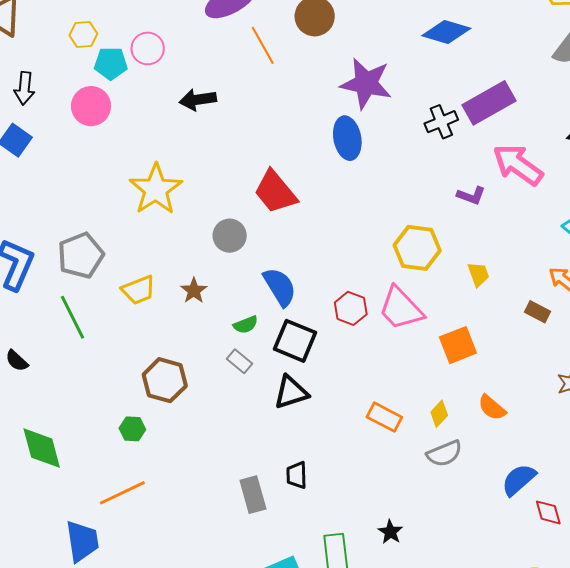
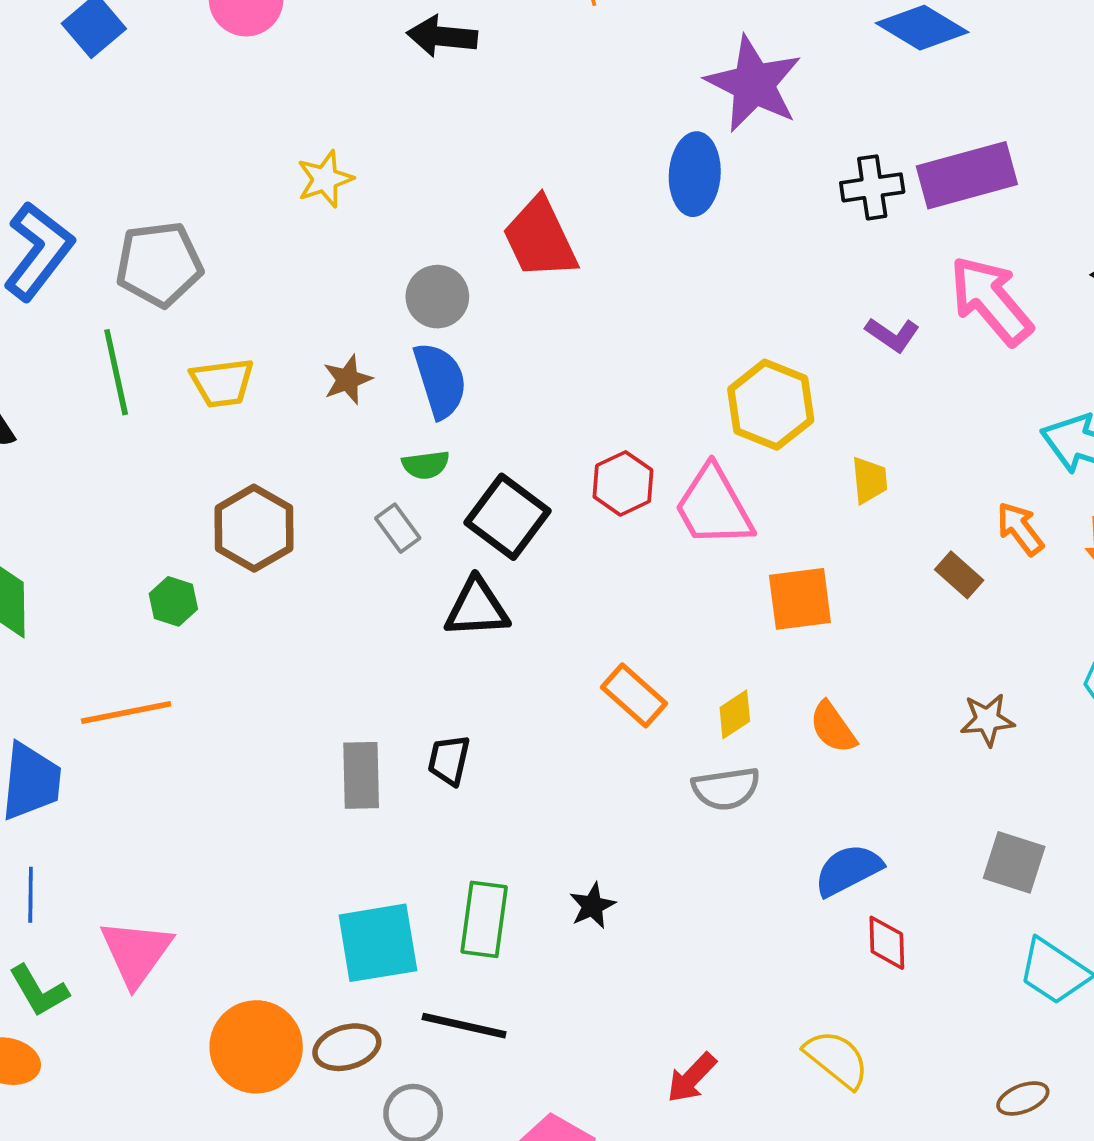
yellow star: (156, 189) -> (325, 179), size x0.6
blue semicircle: (280, 287) -> (440, 380), moved
yellow trapezoid: (139, 290) -> (222, 383), moved

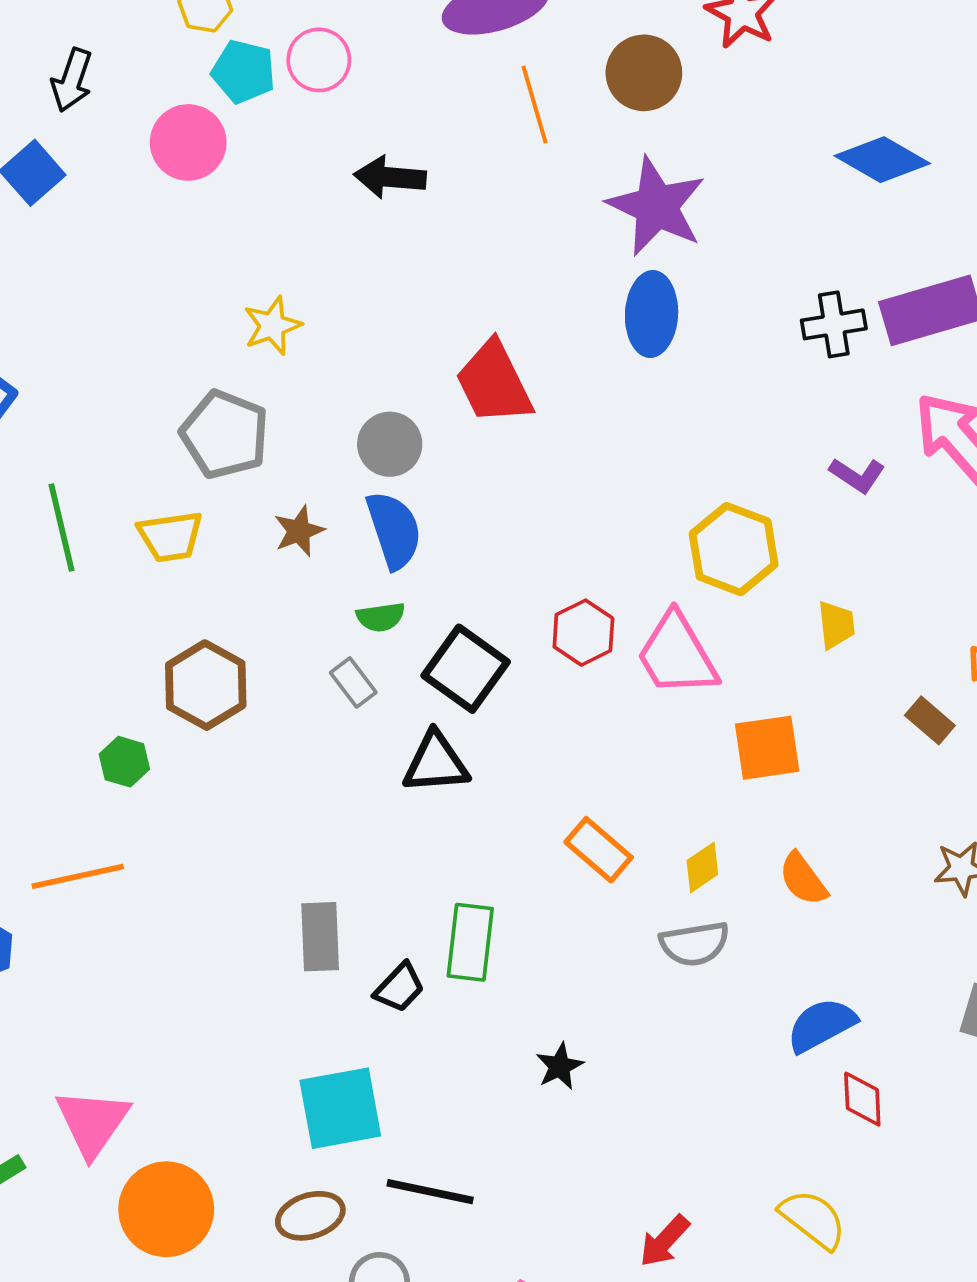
purple star: (754, 84) -> (656, 206), moved
gray pentagon: (159, 264) -> (225, 434), moved, turned 30
black trapezoid: (449, 760) -> (399, 988), moved, turned -148
green rectangle: (484, 919) -> (470, 942), moved
orange circle: (256, 1047) -> (166, 1209), moved

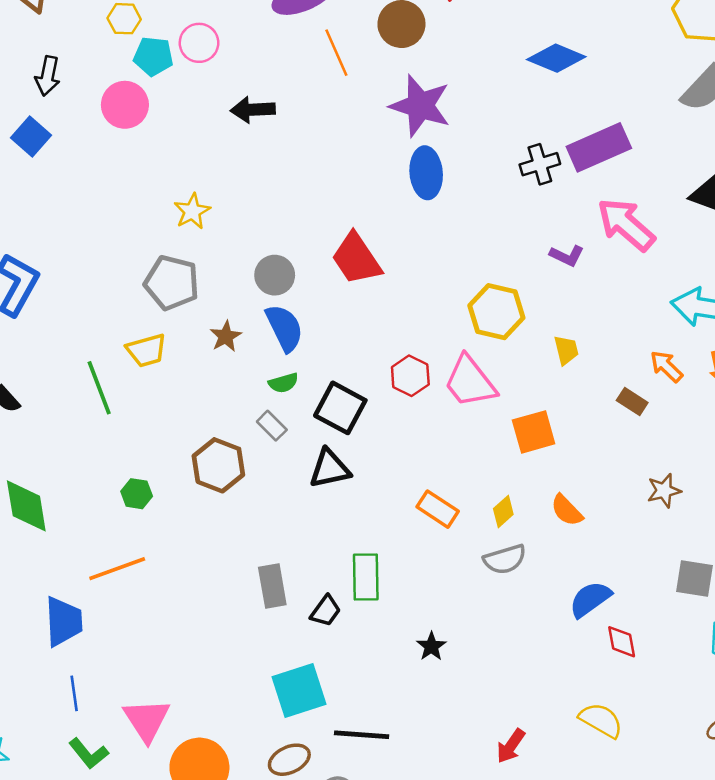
red trapezoid: (494, 383) -> (356, 259), moved
green line: (62, 528) -> (99, 388), moved
brown hexagon: (206, 685) -> (218, 465), moved

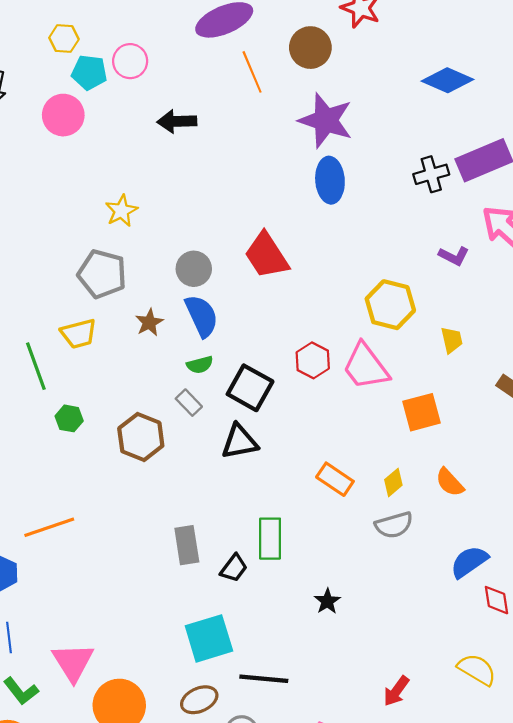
green hexagon: (137, 494) -> (69, 418), moved

